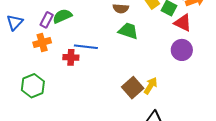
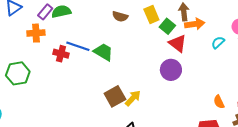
green trapezoid: (128, 31) -> (103, 52), moved

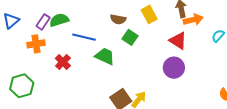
green square: (167, 26) -> (130, 37), moved
blue line: (78, 46) -> (84, 37), moved
red cross: (61, 54) -> (63, 62), turned 35

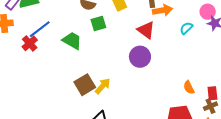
blue line: (84, 37) -> (40, 29), moved, turned -55
green square: (130, 37) -> (98, 24), turned 35

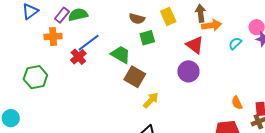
brown square: (85, 85) -> (135, 77), moved, turned -30

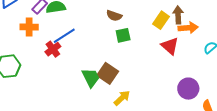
yellow rectangle: (168, 16) -> (161, 20), moved, turned 54
green trapezoid: (121, 54) -> (91, 78), moved, turned 30
purple circle: (188, 71) -> (188, 89), moved

